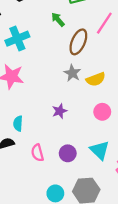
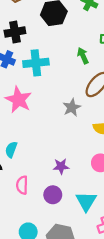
gray star: (72, 73) -> (72, 107), moved
purple star: (60, 111) -> (61, 166), moved

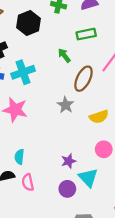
pink semicircle: (22, 185) -> (28, 182), moved
cyan triangle: (86, 201) -> (88, 178), moved

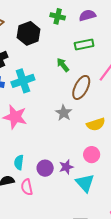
pink circle: (104, 149) -> (92, 155), moved
purple circle: (67, 189) -> (45, 168), moved

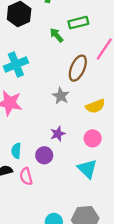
green arrow: (63, 65) -> (57, 35), moved
purple star: (66, 167) -> (58, 134), moved

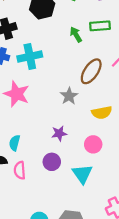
purple circle: (44, 155) -> (52, 162), moved

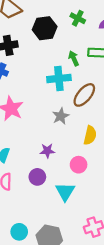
cyan cross: (30, 56) -> (59, 78), moved
yellow semicircle: (102, 113) -> (90, 135), turned -72

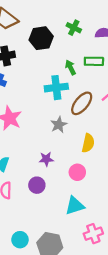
cyan triangle: (65, 192) -> (75, 206), moved, turned 42

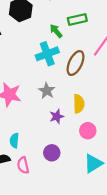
gray star: (59, 125) -> (47, 91), moved
yellow semicircle: (88, 143) -> (79, 104), moved
purple star: (46, 159) -> (57, 116), moved

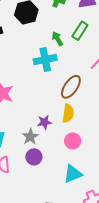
green rectangle: (77, 20) -> (80, 31), turned -54
brown ellipse: (75, 63) -> (71, 87), moved
gray star: (47, 91) -> (30, 137), moved

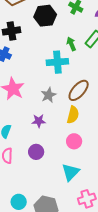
purple star: (44, 122) -> (39, 121), moved
gray star: (30, 137) -> (49, 95), moved
cyan triangle: (73, 174) -> (71, 172), turned -30

